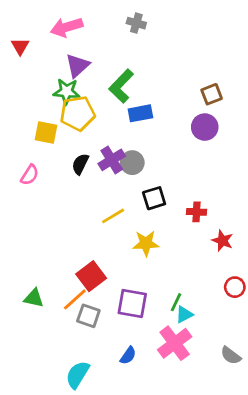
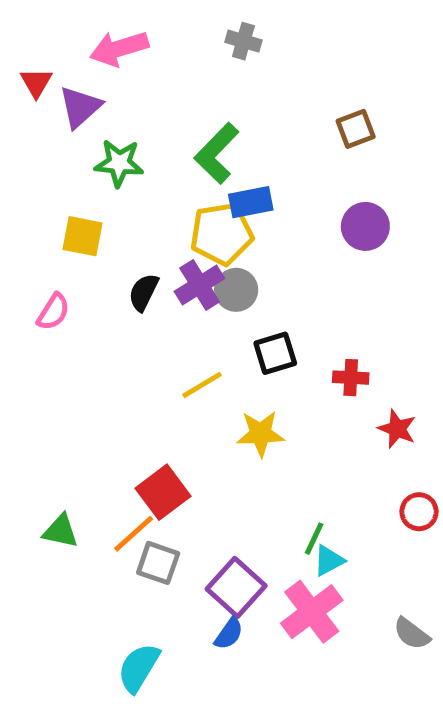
purple triangle: (77, 65) -> (80, 107), moved
brown square: (212, 94) -> (356, 129), moved
yellow pentagon: (77, 113) -> (222, 234), moved
purple square: (132, 304) -> (236, 587), moved, turned 32

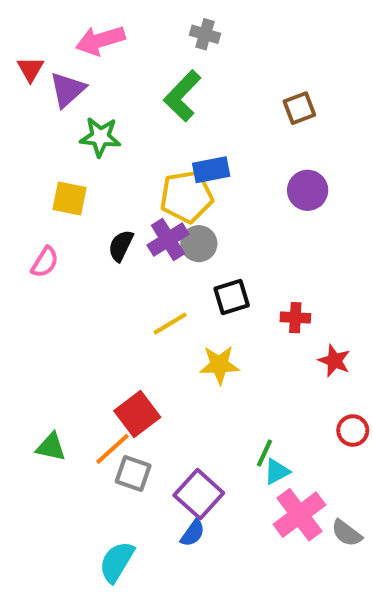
green L-shape: (217, 153) -> (182, 96), moved
pink cross: (312, 612) -> (299, 515), moved

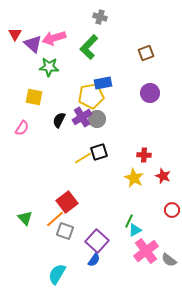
pink arrow: (100, 40) -> (54, 38), moved
purple triangle: (67, 90) -> (33, 44), turned -36
black square: (232, 297) -> (99, 152), moved
yellow star: (219, 365) -> (134, 178), moved, turned 30
green triangle: (51, 447) -> (25, 218), turned 35

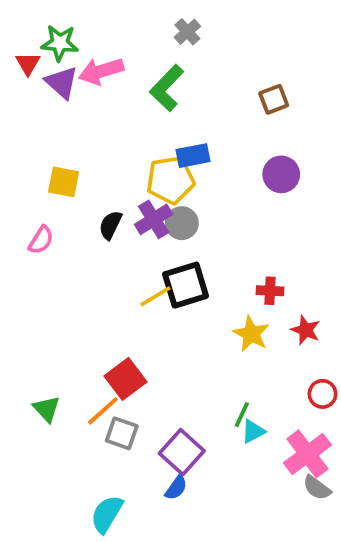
gray cross: (100, 17) -> (187, 32), turned 32
green star: (49, 67) -> (60, 43), moved
black square: (99, 152) -> (186, 285), size x1.4
pink cross: (146, 251) -> (307, 454), moved

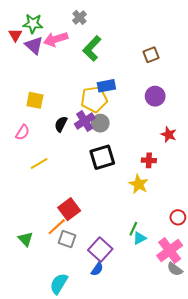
gray cross: (187, 32) -> (79, 17), moved
yellow line: (155, 296) -> (39, 163), moved
red star: (306, 330) -> (169, 134), moved
green triangle: (47, 409) -> (26, 239), moved

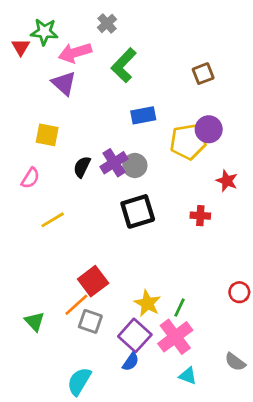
purple triangle: (34, 45) -> (64, 83), moved
yellow pentagon: (94, 99) -> (188, 142), moved
yellow star: (139, 184) -> (147, 303), moved
cyan triangle: (140, 238) -> (188, 376), moved, turned 48
pink cross: (170, 251) -> (175, 337), moved

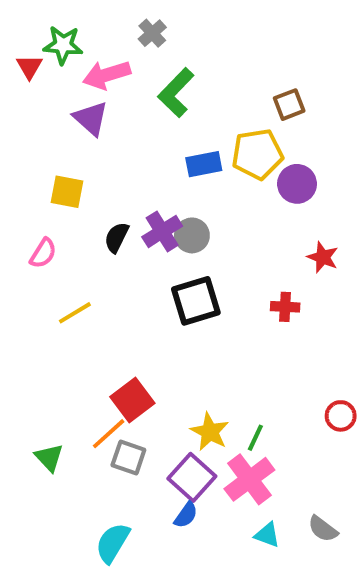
yellow pentagon: (188, 142) -> (257, 154), moved
gray semicircle: (235, 362) -> (323, 529), moved

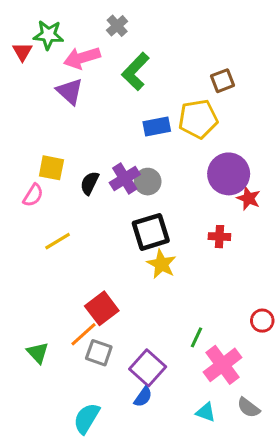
purple circle: (297, 184) -> (229, 174), moved, size x1.4
yellow square: (67, 192) -> (51, 168), moved
yellow star: (210, 432) -> (161, 264), moved
pink cross: (249, 479) -> (223, 365), moved

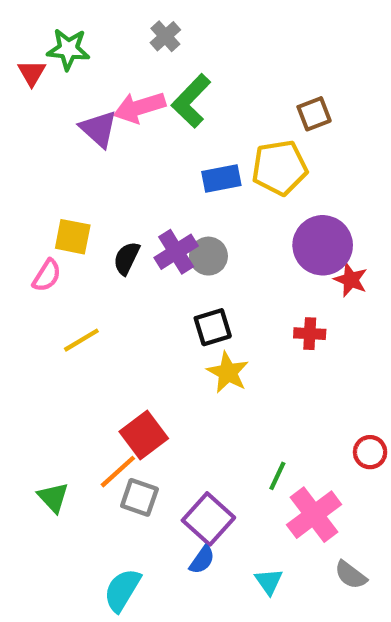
pink arrow: (82, 58) -> (139, 107), moved
black square: (151, 232) -> (213, 327), size x0.7
cyan triangle: (206, 412) -> (269, 581), moved, turned 35

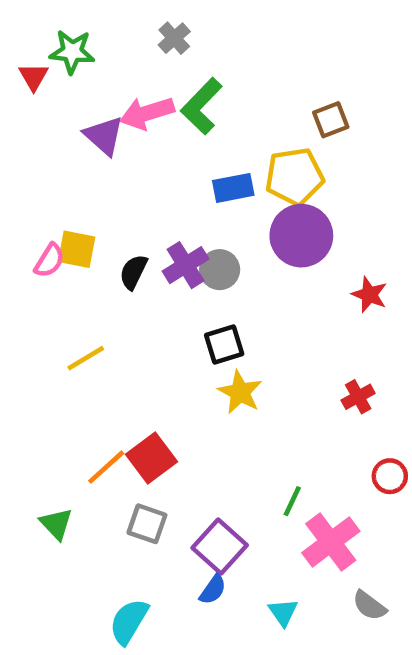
purple circle: (323, 245) -> (301, 236), moved
pink semicircle: (47, 275) -> (49, 261), moved
red cross: (310, 334) -> (358, 397), moved, turned -32
orange line: (118, 472) -> (106, 467), moved

